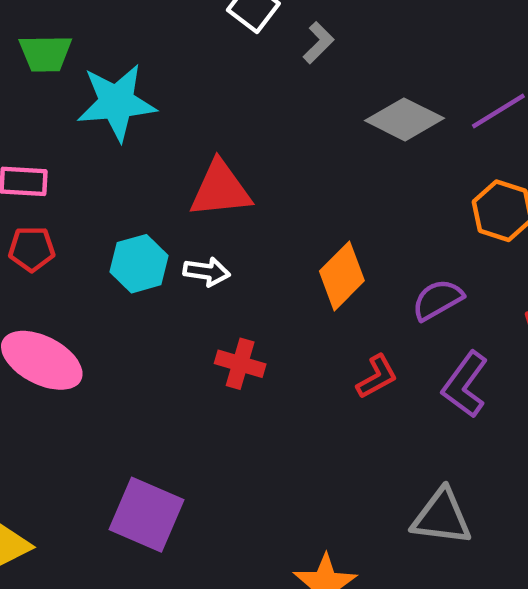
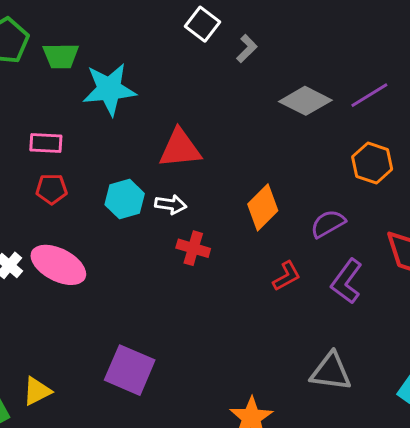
red cross: (240, 364) -> (193, 248), moved

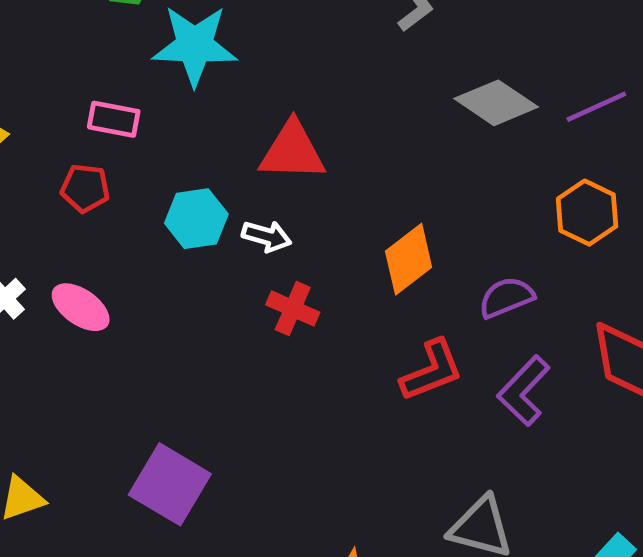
pink rectangle: (46, 143) -> (114, 119), moved
pink ellipse: (58, 265) -> (81, 307), size x0.7
red L-shape: (287, 276) -> (432, 370), size x1.4

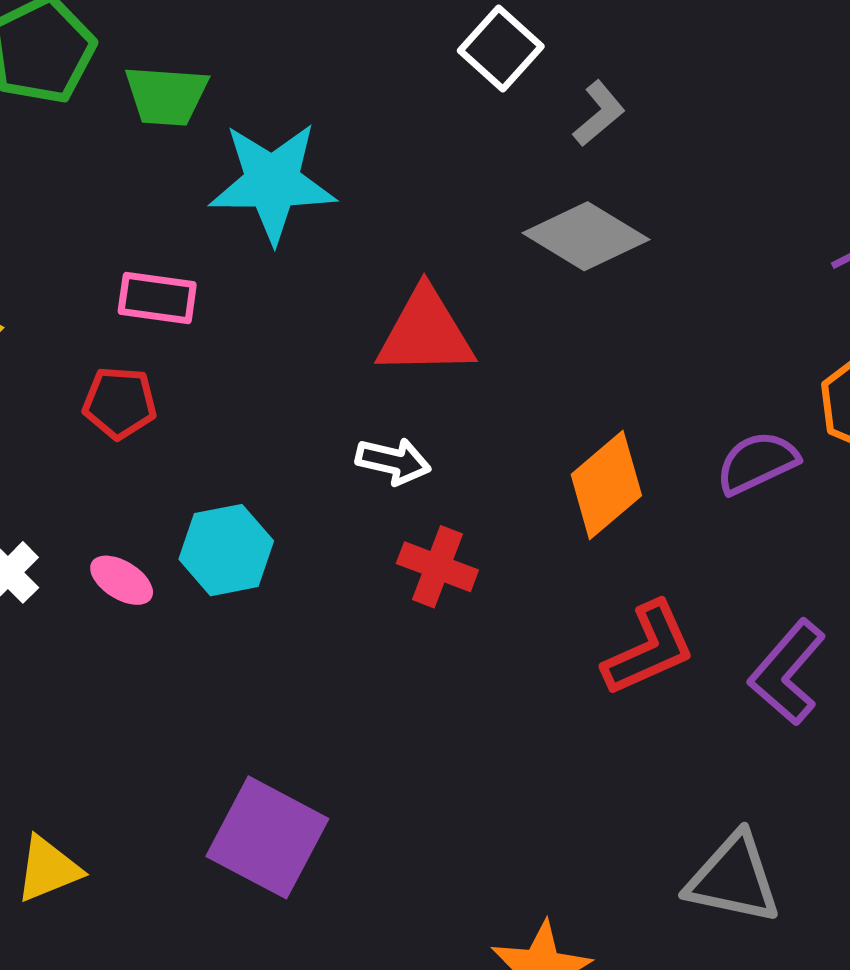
gray diamond: (496, 103) -> (586, 236), moved
cyan hexagon: (196, 219) -> (226, 550), moved
purple semicircle: (506, 297) -> (757, 463), moved
pink ellipse: (81, 307) -> (122, 580), size x0.7

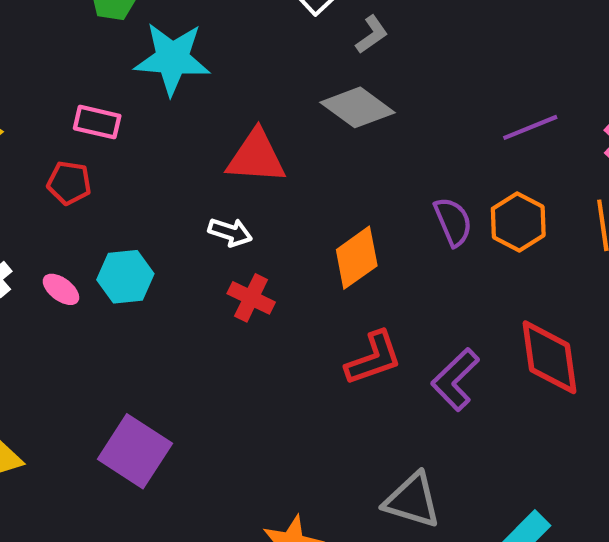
purple semicircle: (757, 463) -> (453, 222), moved, turned 87

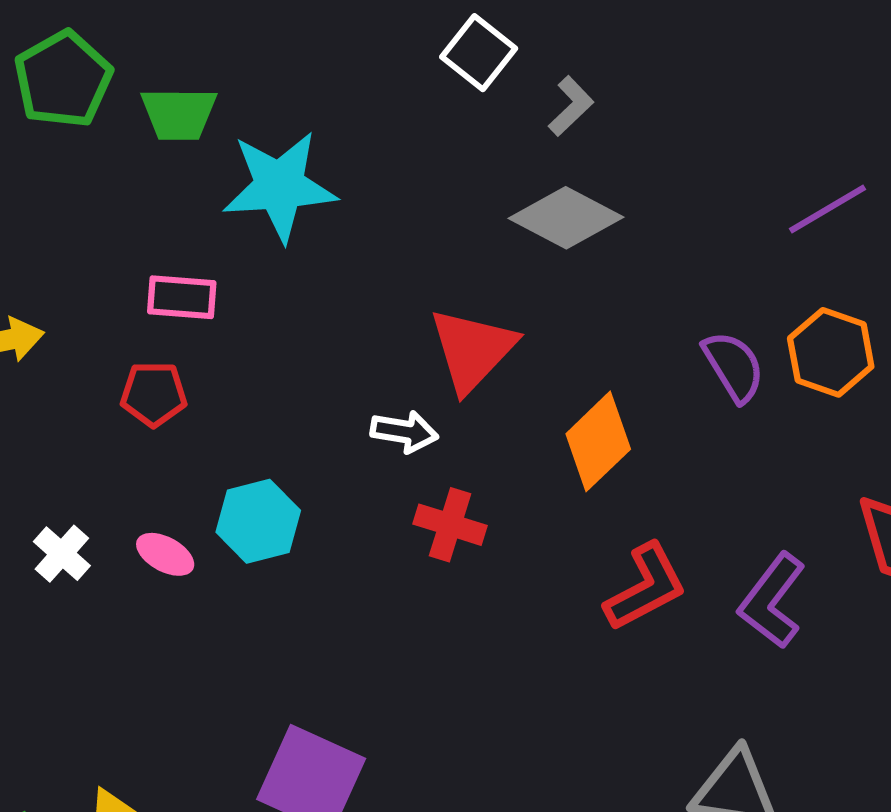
red triangle: (256, 157) -> (472, 350), moved, turned -42

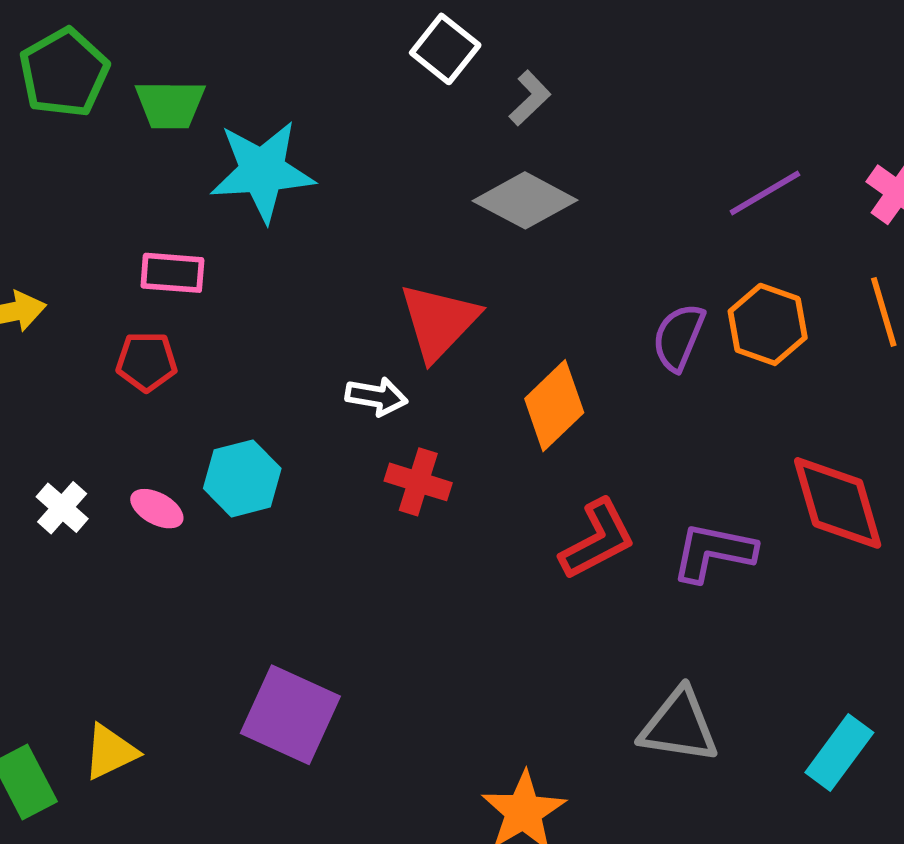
purple semicircle: (734, 366) -> (679, 337), turned -126
purple L-shape: (772, 601) -> (713, 552), turned 64

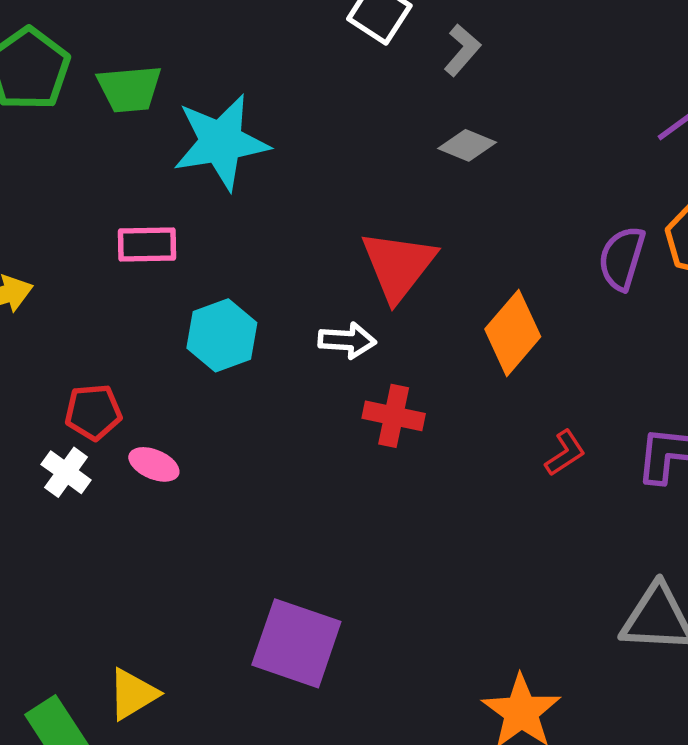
gray diamond: (525, 200) -> (467, 145), size x0.6
red pentagon: (147, 362) -> (93, 412), moved
cyan hexagon: (242, 478) -> (222, 335), moved
red L-shape: (598, 540) -> (565, 453), size x0.6

